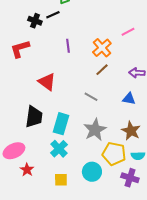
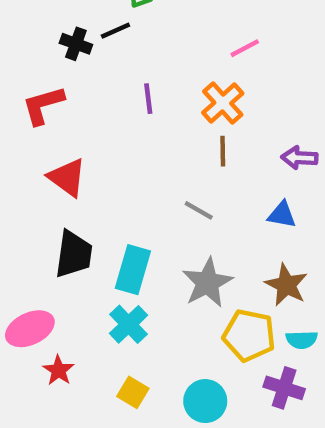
pink line: (128, 32) -> (245, 48), moved
brown line: (102, 70) -> (223, 151), turned -48
red triangle: (47, 82) -> (67, 177), moved
cyan circle: (92, 172) -> (205, 401), moved
yellow square: (61, 180) -> (133, 392), turned 32

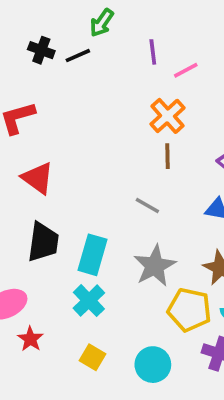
black cross: (76, 44) -> (41, 50), moved
purple line: (148, 99) -> (153, 52), moved

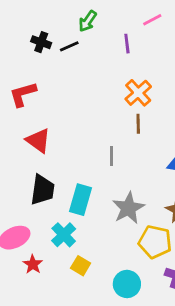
pink line: (186, 70) -> (152, 20), moved
gray line: (147, 206) -> (111, 156), moved, turned 60
cyan cross: (89, 301) -> (64, 235), moved
yellow square: (93, 357) -> (81, 266), moved

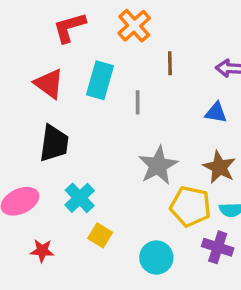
orange cross: (138, 93) -> (134, 26), moved
red L-shape: (23, 94) -> (69, 27), moved
cyan rectangle: (81, 200) -> (100, 80), moved
red star: (33, 264) -> (42, 251), moved, turned -30

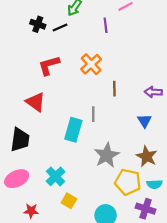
cyan rectangle: (100, 80) -> (73, 130), moved
blue triangle: (216, 113) -> (144, 121), turned 48
black trapezoid: (54, 143) -> (20, 140), moved

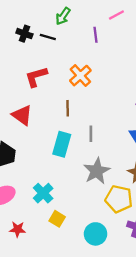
black line: (60, 28) -> (48, 37), turned 40
brown line: (114, 89) -> (68, 108), moved
gray line: (93, 114) -> (91, 134), moved

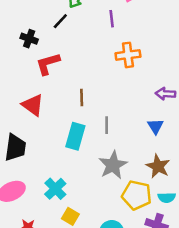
black cross: (24, 34) -> (29, 39), moved
black line: (48, 37) -> (60, 21), turned -63
orange cross: (80, 76) -> (128, 55), moved, turned 35

